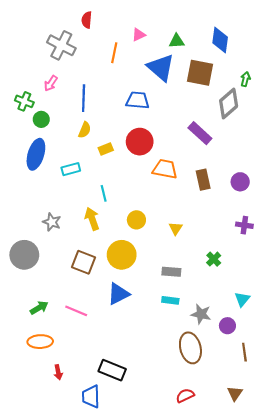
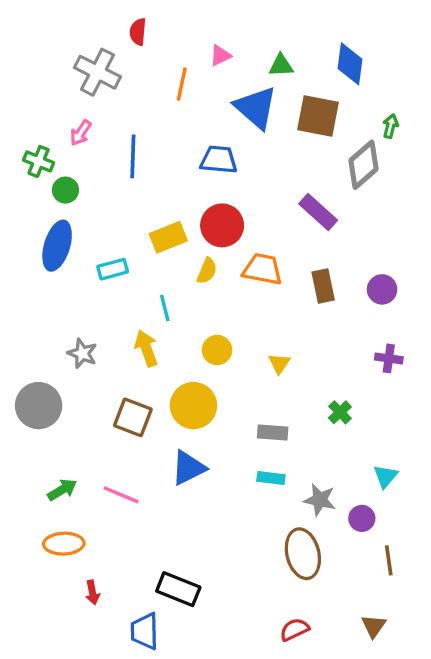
yellow semicircle: (85, 130) -> (207, 271), moved
yellow rectangle: (106, 149) -> (168, 237), size x1.5

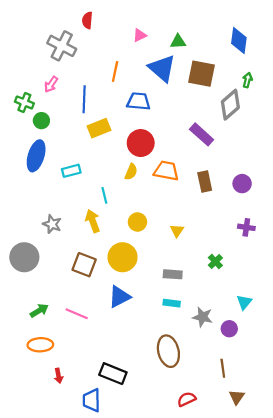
blue diamond: (350, 64) -> (239, 41), moved
orange line: (182, 84) -> (115, 72), moved
yellow rectangle: (168, 237) -> (99, 128), moved
brown ellipse: (303, 554) -> (168, 351), moved
brown line: (389, 560) -> (223, 368), moved

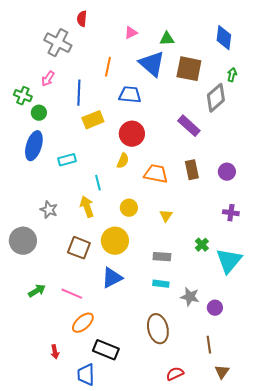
orange trapezoid: (166, 171) -> (156, 174), moved
cyan triangle: (244, 302) -> (229, 261), moved, size x1.8
orange ellipse: (40, 345) -> (83, 323), moved, turned -40

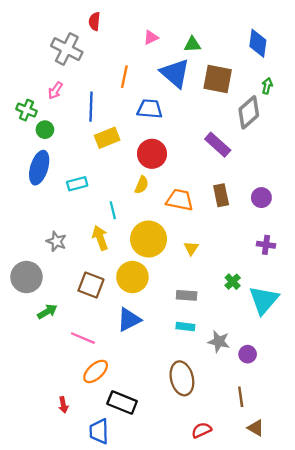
yellow circle: (129, 208) -> (149, 239), size x1.8
green arrow: (37, 291) -> (47, 312), moved
brown triangle: (222, 372) -> (256, 428), turned -35

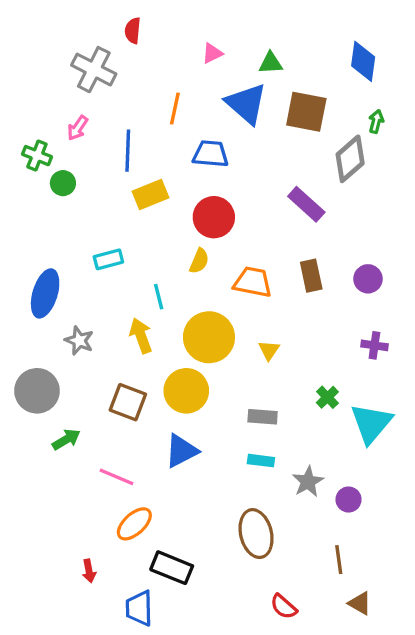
blue ellipse: (39, 168) -> (45, 293), moved
gray star: (219, 342) -> (308, 482), turned 30
red semicircle: (202, 430) -> (284, 607), turned -114

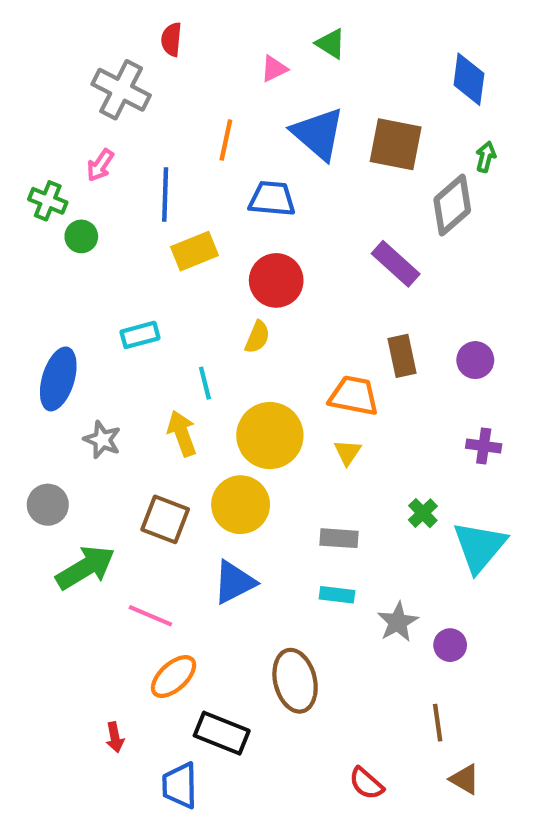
green triangle: (271, 63) -> (331, 44), moved, turned 35
orange trapezoid: (253, 282) -> (354, 396), moved
gray circle: (37, 391) -> (48, 505), size x0.7
green arrow: (66, 439) -> (85, 568), size x1.6
brown ellipse: (256, 534) -> (295, 681), moved

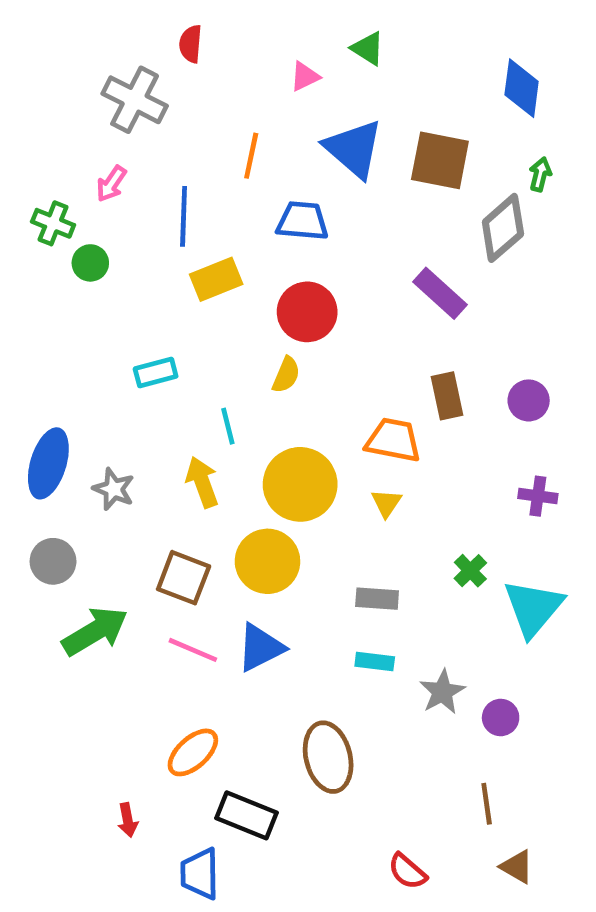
blue ellipse: (58, 379) -> (48, 463), moved
pink line: (150, 616) -> (193, 650), moved

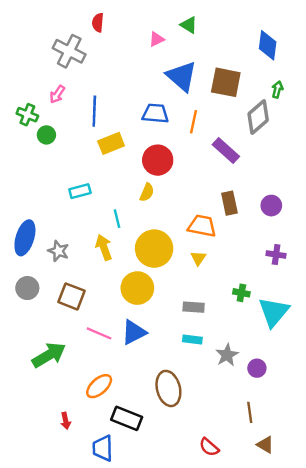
orange line: (251, 156) -> (194, 122), moved
green cross: (470, 571) -> (241, 293), turned -35
brown square: (184, 578) -> (72, 296), moved
green arrow: (95, 631) -> (49, 355), moved

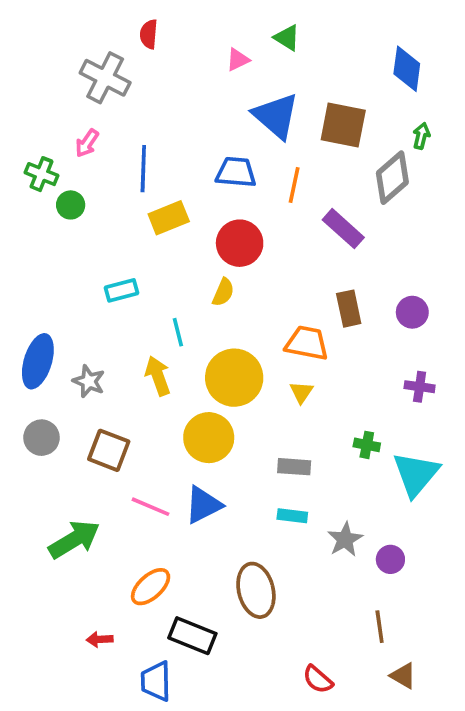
red arrow: (66, 421) -> (100, 639), turned 98

